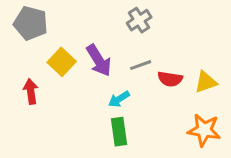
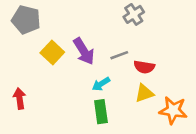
gray cross: (139, 20) -> (134, 14), moved
yellow triangle: (206, 82) -> (144, 93), moved
red arrow: (31, 91) -> (20, 98), moved

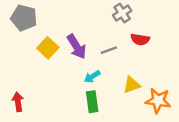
red semicircle: (144, 67) -> (140, 39), moved
red arrow: (20, 98) -> (18, 102), moved

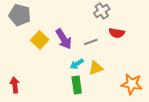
yellow triangle: (132, 85) -> (96, 68), moved

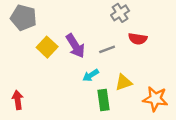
yellow triangle: (96, 68) -> (124, 82), moved
green rectangle: (77, 85) -> (104, 100), moved

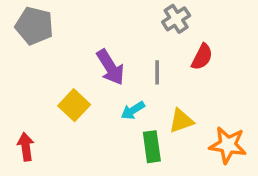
red semicircle: (138, 39) -> (202, 57), turned -72
yellow square: (47, 47) -> (74, 105), moved
gray line: (107, 49) -> (157, 72), turned -70

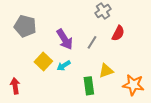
gray pentagon: (34, 26) -> (25, 26), moved
gray line: (157, 72) -> (92, 42), turned 32
cyan arrow: (133, 110) -> (64, 66), moved

